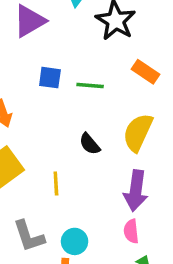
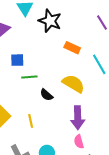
green line: (90, 85) -> (29, 77), moved
yellow semicircle: (138, 132) -> (73, 84), turned 105

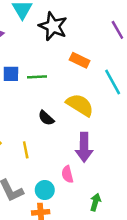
green line: (29, 77) -> (37, 77), moved
pink semicircle: (79, 142) -> (67, 174), moved

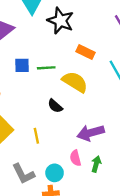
yellow semicircle: (80, 105) -> (75, 82), moved
purple arrow: (84, 147) -> (91, 133), turned 75
green arrow: (95, 202) -> (96, 164), moved

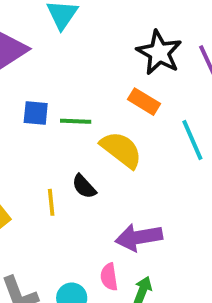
black star: (60, 21) -> (159, 53), moved
yellow line: (36, 136) -> (51, 202), moved

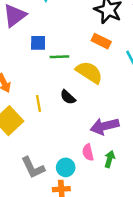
blue square: (36, 113) -> (38, 43), moved
yellow line: (51, 202) -> (39, 103), moved

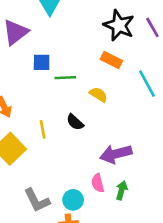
yellow semicircle: (89, 72) -> (98, 95), size x0.6

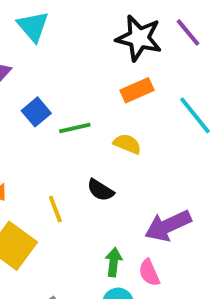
orange rectangle: (111, 60) -> (137, 90), turned -40
blue square: (42, 62) -> (36, 112), turned -30
green arrow: (122, 190) -> (114, 262), moved

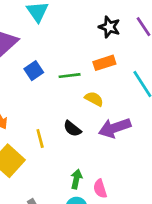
black star: (139, 38) -> (109, 27), size x0.7
green line: (75, 128) -> (70, 76), moved
purple arrow: (168, 226) -> (115, 128), moved

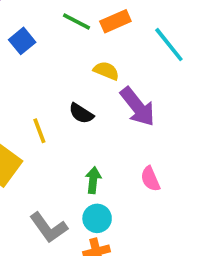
green line: (70, 76) -> (77, 22), moved, turned 40
purple arrow: (115, 128) -> (138, 107), turned -104
pink semicircle: (100, 189) -> (150, 179), moved

